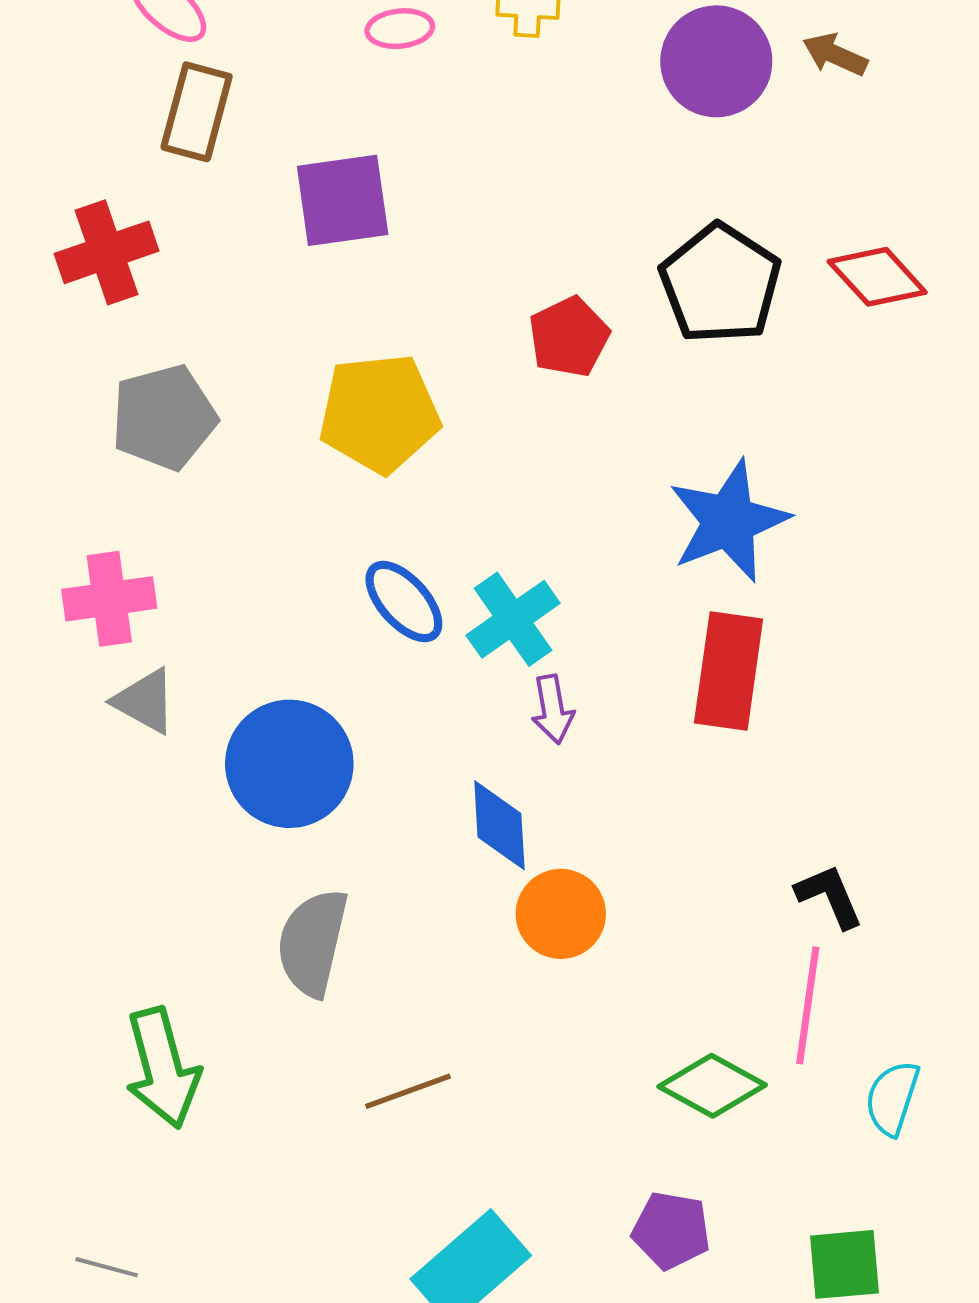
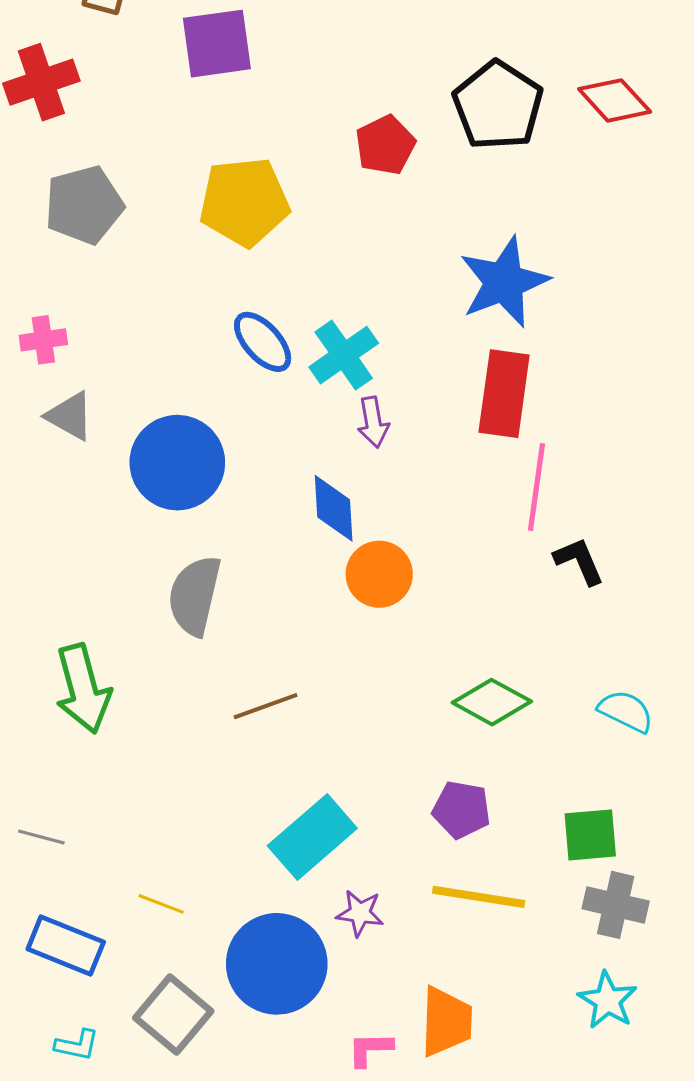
pink cross: (109, 599) -> (43, 340), size x0.7
pink line: (808, 1005) -> (536, 487), moved
cyan semicircle: (892, 1098) -> (626, 711), turned 98

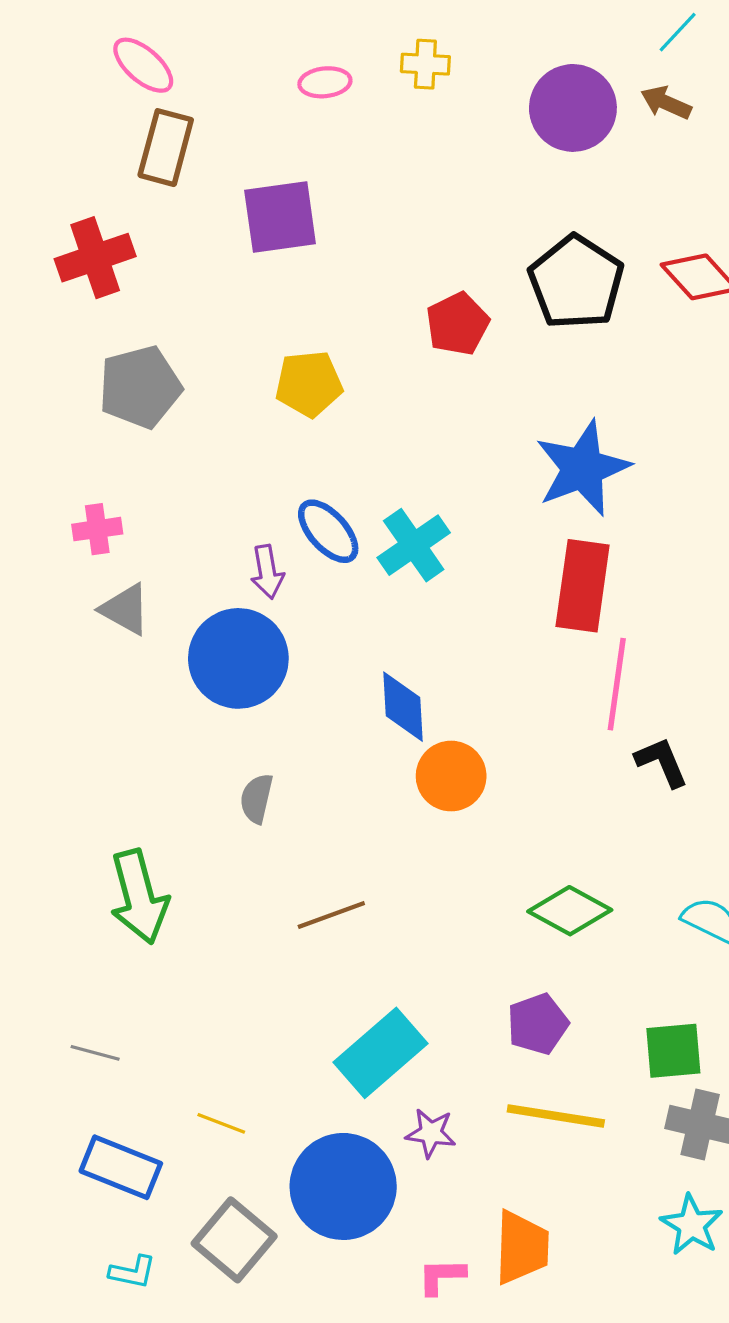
yellow pentagon: (244, 202) -> (309, 384), size x0.7
purple arrow: (373, 422) -> (267, 572), moved
gray semicircle: (195, 596) -> (257, 798), size x0.6
purple pentagon: (461, 810) -> (538, 1024), turned -30

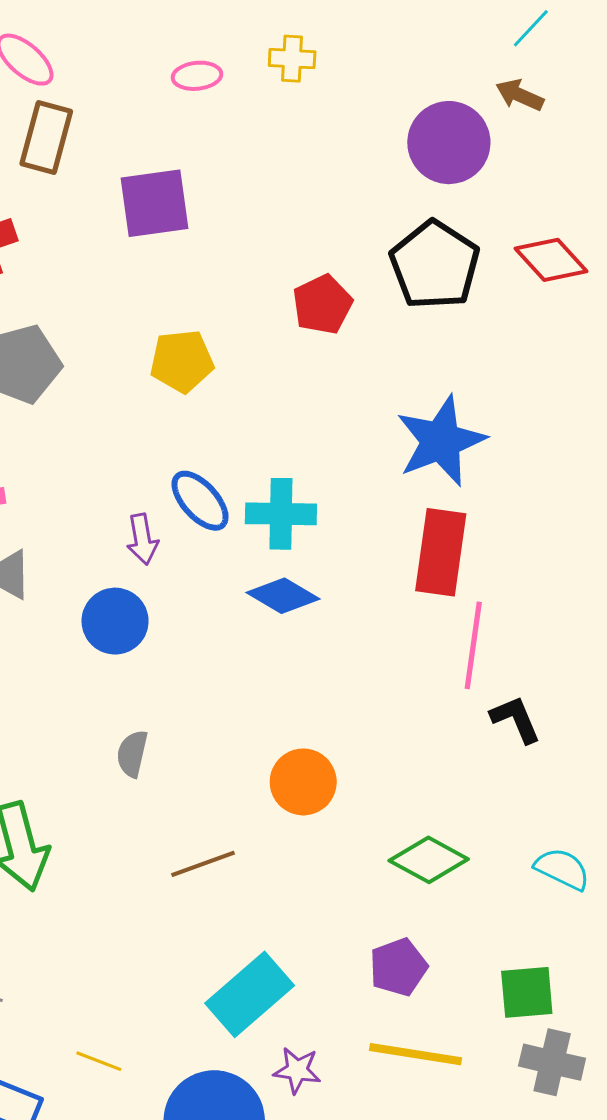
purple circle: (573, 108) -> (449, 143), moved
cyan cross: (414, 545) -> (281, 514), turned 36
blue circle: (238, 658) -> (115, 621), size x0.7
blue diamond: (403, 707) -> (283, 596), moved, turned -56
orange circle: (451, 776) -> (303, 782), moved

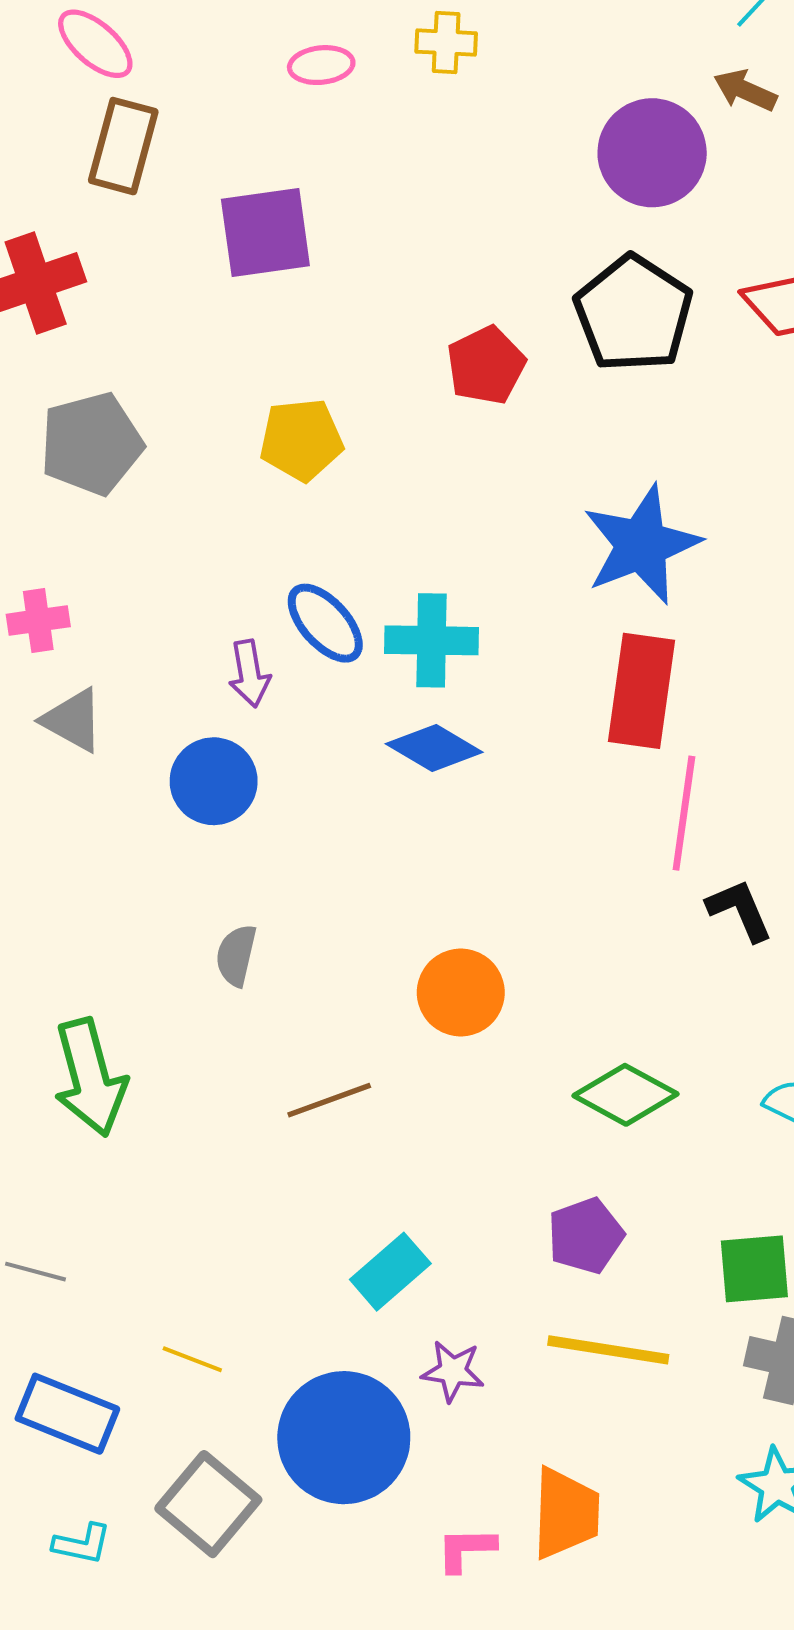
cyan rectangle: (250, 994) -> (390, 1272), size x0.7

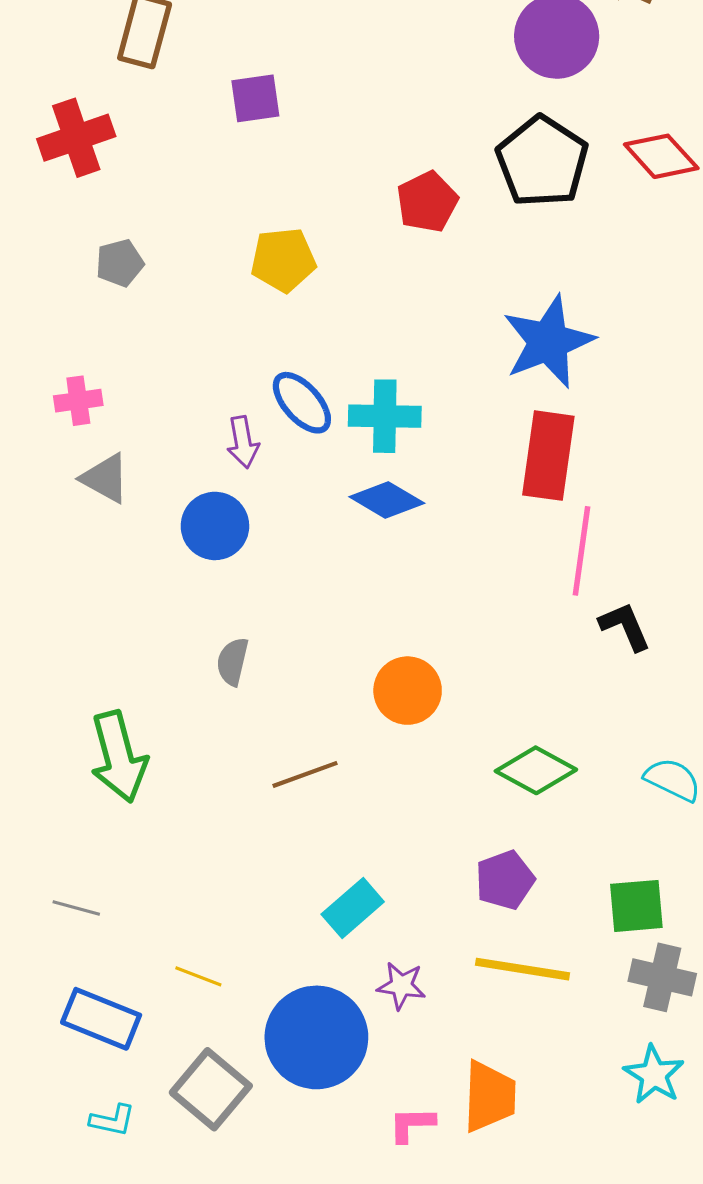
purple square: (265, 232) -> (255, 98), size x0.7
gray pentagon: (91, 444) -> (120, 263), size x0.6

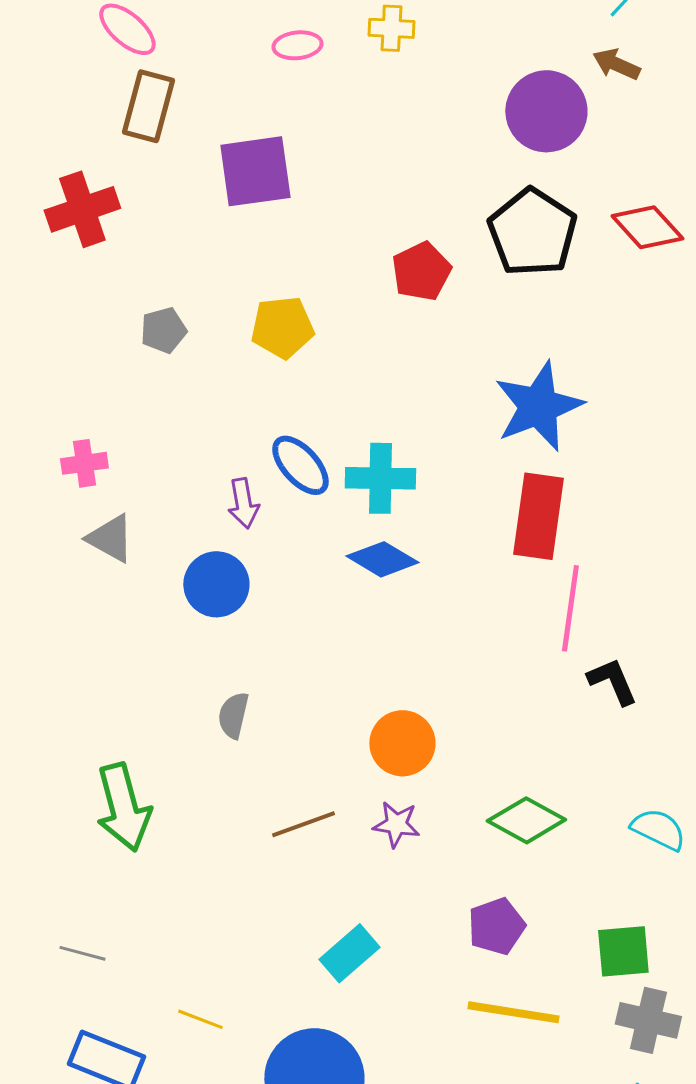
purple square: (255, 98) -> (255, 171), size x1.5
gray pentagon: (120, 263) -> (163, 330), moved
purple star: (401, 986) -> (396, 824), moved

